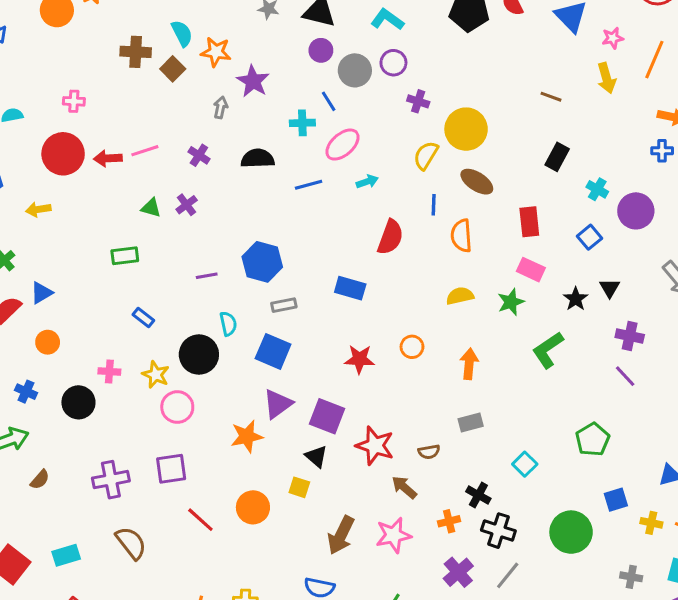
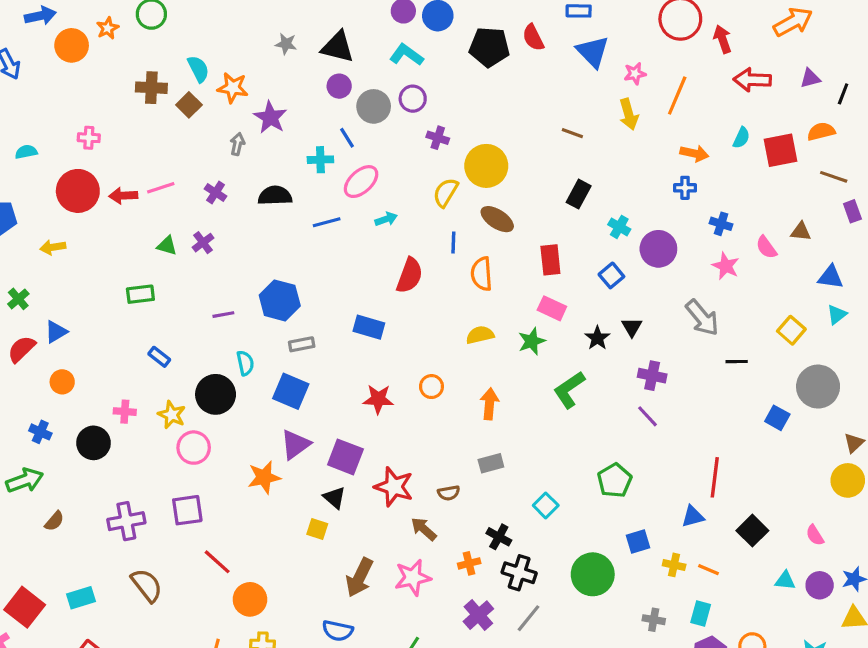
orange circle: (253, 507) -> (250, 599), moved

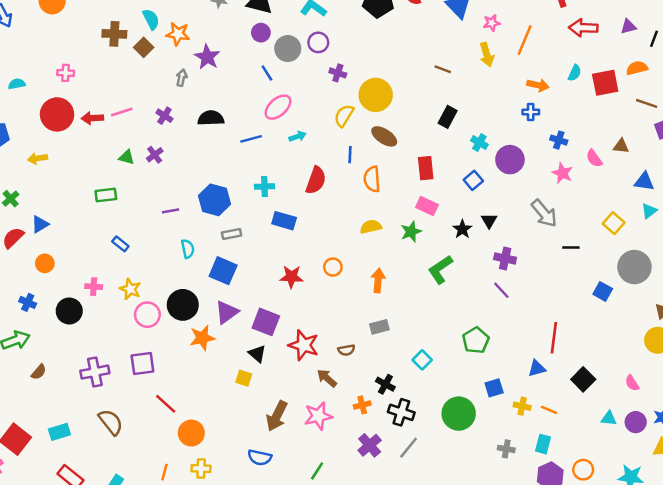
cyan cross: (320, 160) -> (265, 186), moved
black circle: (216, 394) -> (183, 305), moved

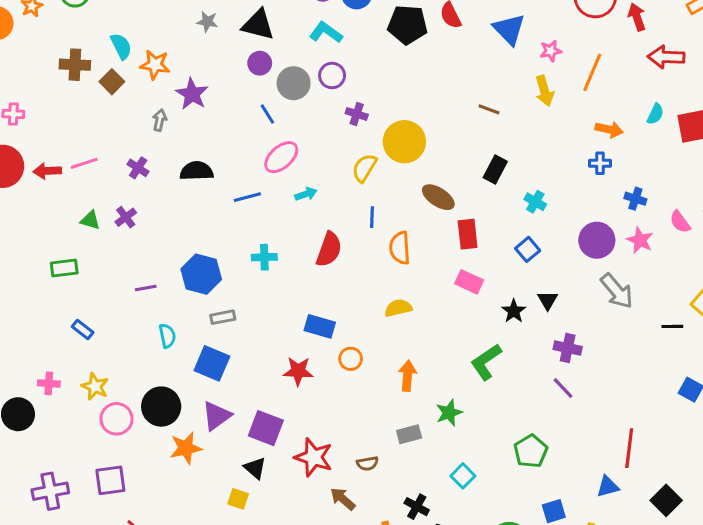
brown ellipse: (384, 136) -> (438, 197), moved
purple circle: (510, 160) -> (597, 240), moved
blue rectangle: (284, 221) -> (320, 326), moved
green star: (411, 232) -> (449, 413), moved
black line: (571, 248) -> (672, 326), moved

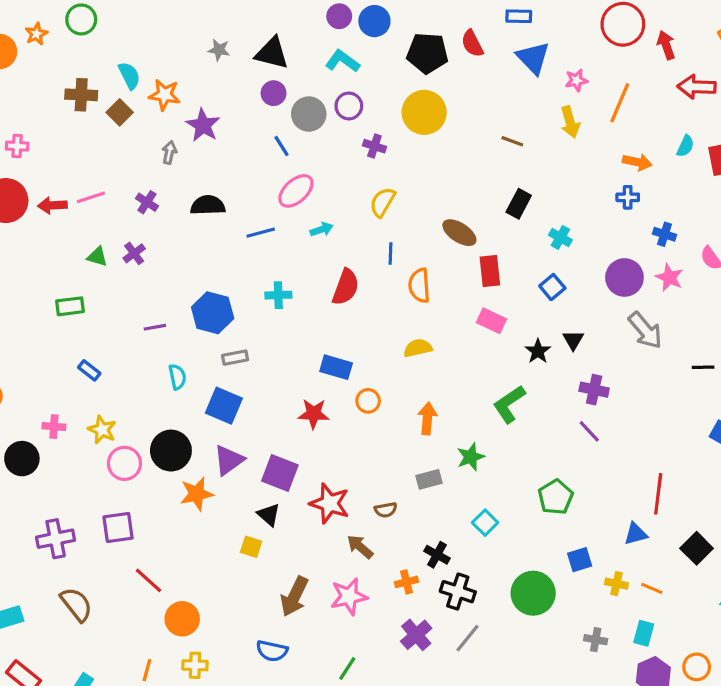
yellow circle: (404, 142) -> (424, 112), moved

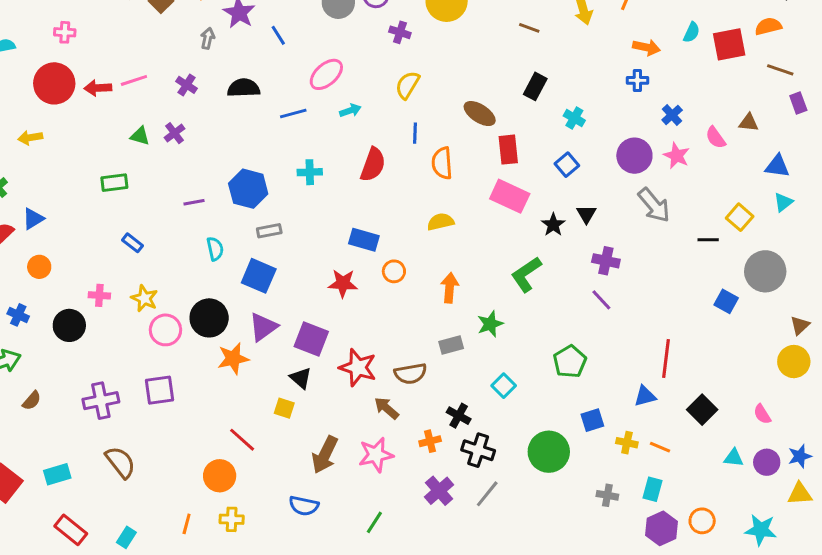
blue line: (282, 146) -> (278, 35), moved
blue cross: (665, 234) -> (672, 115), turned 30
pink rectangle: (491, 321) -> (510, 196), size x1.4
brown semicircle: (386, 510) -> (410, 374), size x1.5
red line: (149, 580) -> (242, 440), moved

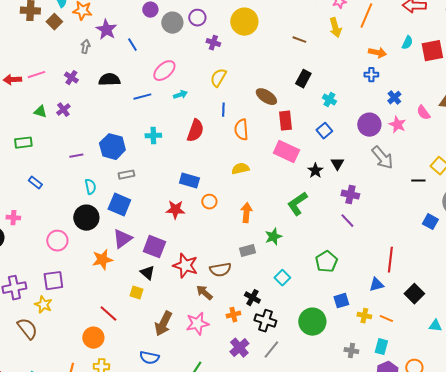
yellow star: (144, 298) -> (43, 305), moved
black circle: (209, 318) -> (86, 218), moved

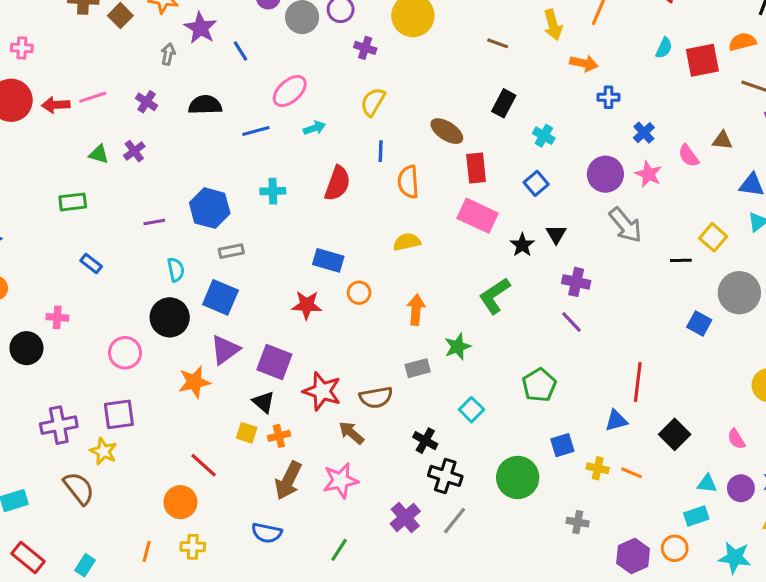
orange arrow: (377, 53) -> (584, 63), moved
orange cross: (233, 315) -> (279, 436), moved
cyan rectangle: (381, 347) -> (696, 516), moved, turned 56

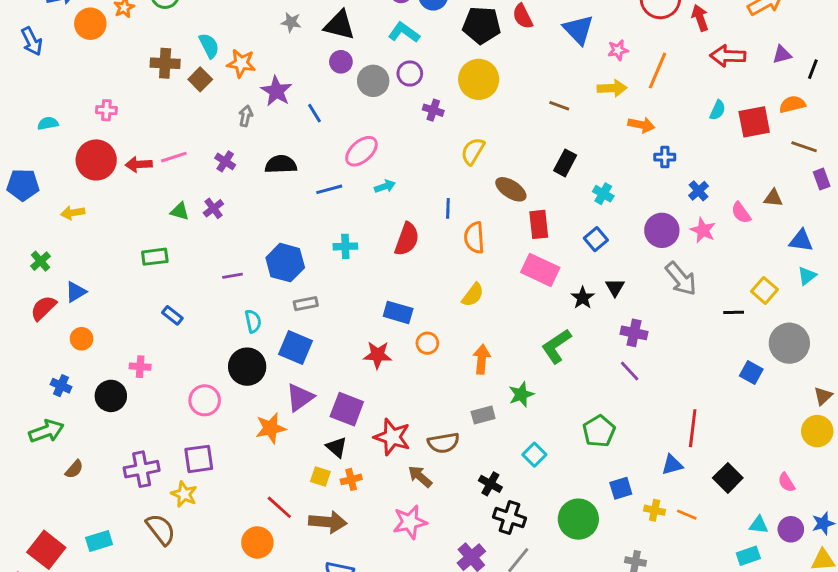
yellow arrow: (553, 25) -> (612, 88), turned -76
yellow semicircle: (373, 102) -> (473, 151), moved
yellow semicircle: (407, 242) -> (473, 295), turned 140
brown arrow: (288, 481) -> (328, 522), moved, turned -111

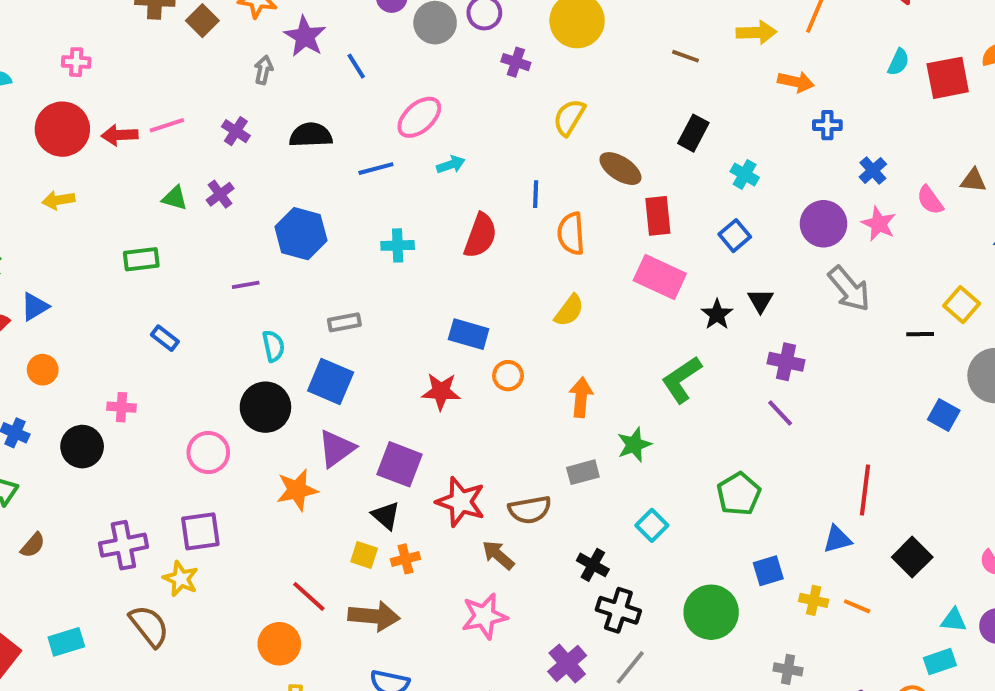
yellow arrow: (73, 213) -> (58, 200), moved
blue hexagon: (285, 263) -> (301, 234), moved

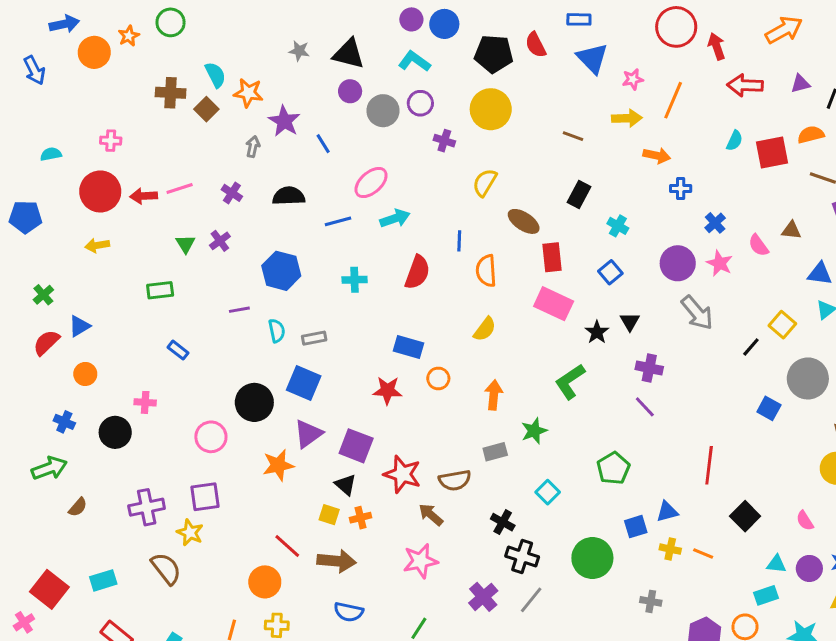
cyan arrow: (451, 165) -> (395, 218), size x1.4
green triangle: (175, 198) -> (186, 244), turned 42
black line: (920, 334) -> (751, 347), turned -48
cyan semicircle: (273, 346) -> (277, 331), moved
blue triangle: (837, 539) -> (667, 512), moved

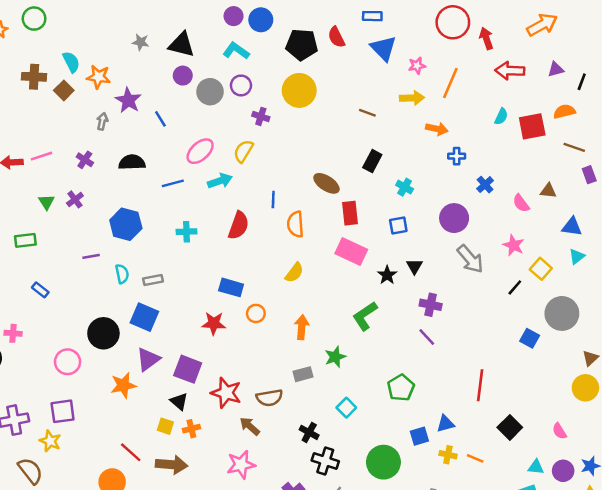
yellow semicircle: (485, 183) -> (243, 151), moved
pink star: (720, 263) -> (514, 245), moved
blue square: (610, 272) -> (398, 225), turned 30

